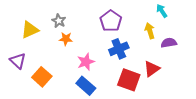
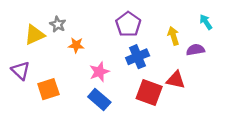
cyan arrow: (162, 11) -> (206, 22), moved
gray star: (59, 21) -> (58, 24), moved
red triangle: (152, 69) -> (176, 80), turned 48
orange square: (42, 77) -> (48, 89), turned 30

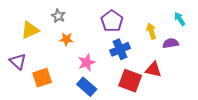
gray star: (58, 24) -> (58, 16), moved

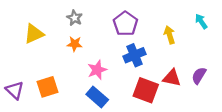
gray star: (58, 16) -> (75, 18), moved
purple semicircle: (171, 43) -> (199, 76), moved, turned -49
purple triangle: (18, 61) -> (15, 90), moved

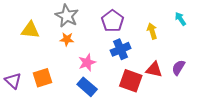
gray star: (75, 18) -> (67, 16), size x1.6
yellow triangle: (34, 34) -> (30, 30), turned 30

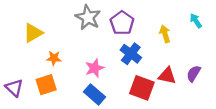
gray star: (67, 16) -> (88, 17), moved
yellow triangle: (30, 30) -> (33, 33), turned -36
orange star: (67, 39) -> (54, 58), moved
blue cross: (121, 49) -> (131, 54), turned -30

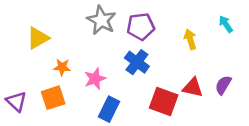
purple pentagon: (122, 23) -> (141, 27), turned 30
blue cross: (131, 54) -> (137, 62), moved
pink star: (95, 68) -> (95, 79), moved
blue rectangle: (95, 94) -> (109, 109), turned 75

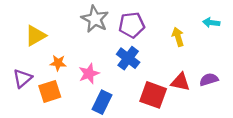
cyan arrow: (226, 24) -> (211, 23), turned -49
purple semicircle: (223, 85) -> (209, 80), turned 42
purple triangle: (16, 101) -> (22, 78), moved, turned 36

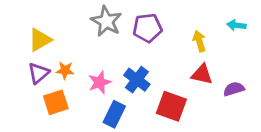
blue cross: (128, 58) -> (137, 80), moved
purple triangle: (22, 78) -> (39, 73), moved
red triangle: (180, 82) -> (202, 74), moved

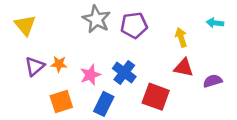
yellow triangle: (40, 40) -> (25, 25), moved, turned -40
orange square: (56, 102) -> (61, 102), moved

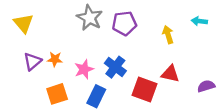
red triangle: (184, 68) -> (170, 74), moved
purple semicircle: (213, 81) -> (206, 86), moved

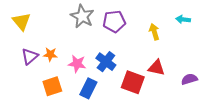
pink star: (84, 69) -> (77, 64), turned 30

